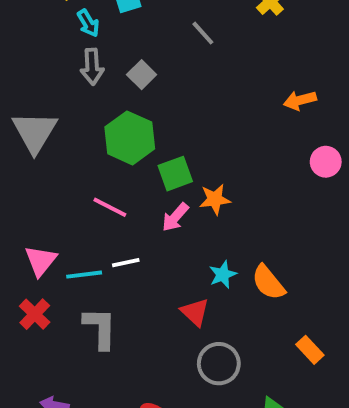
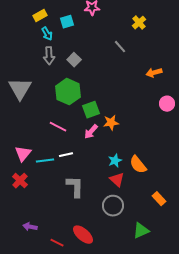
gray line: (203, 33) -> (120, 47), moved
red triangle: (195, 312) -> (117, 180), moved
gray L-shape: (100, 328) -> (75, 187), moved

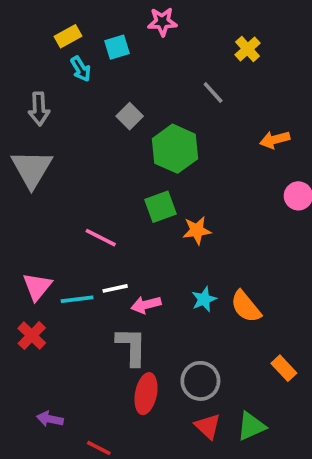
gray arrow: (49, 56) -> (39, 109), moved
green hexagon: (68, 92) -> (175, 149), moved
pink arrow: (91, 132) -> (146, 305), moved, turned 35
red triangle: (117, 180) -> (208, 426), moved
red ellipse: (83, 235) -> (146, 394), moved, turned 60

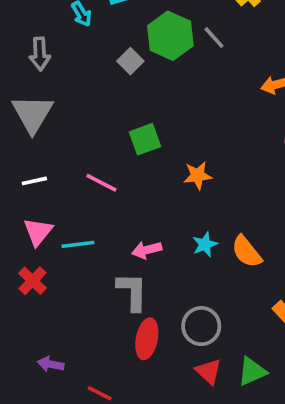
green hexagon: (175, 149) -> (170, 36), moved
green square: (160, 207) -> (145, 139), moved
white line: (115, 288) -> (34, 181), moved

